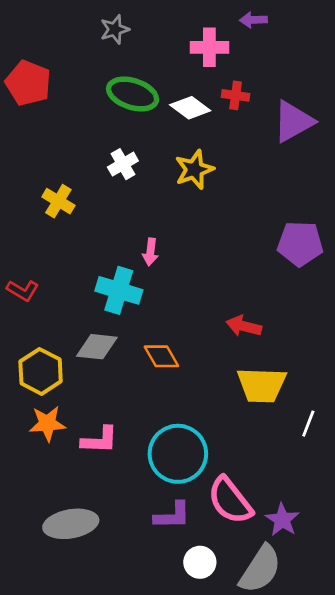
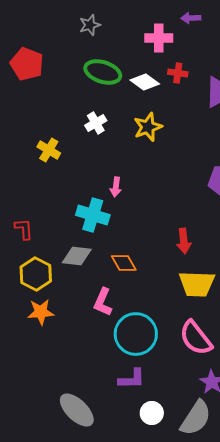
red L-shape: (23, 290) -> (24, 229), moved, turned -125
red arrow: (244, 326) -> (184, 241), turned -110
pink L-shape: (100, 440) -> (103, 302), moved, turned 112
pink semicircle: (230, 500) -> (196, 338), moved
gray ellipse: (71, 524) -> (77, 410), moved, turned 54

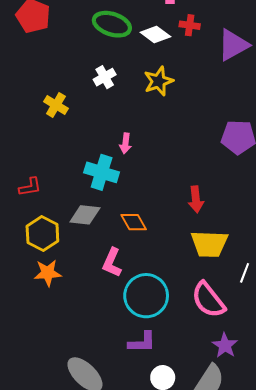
red L-shape: (24, 229) -> (30, 187), turned 85

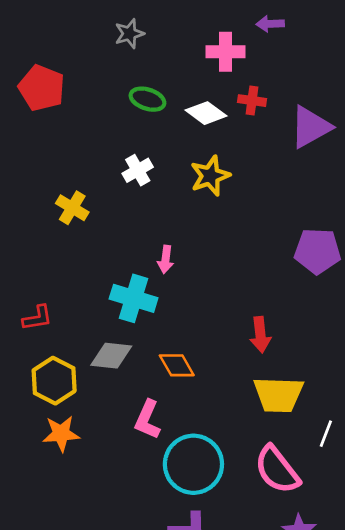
green ellipse: (112, 24) -> (147, 99), size x0.7

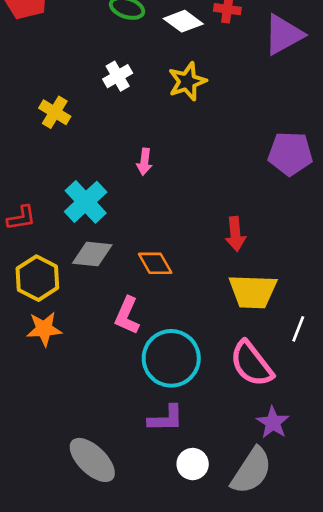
cyan cross: (134, 298) -> (86, 202), moved, turned 30

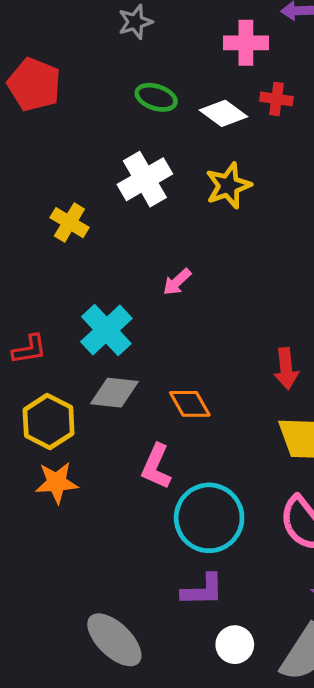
white cross: (118, 76) -> (145, 179), size x1.5
pink arrow: (144, 162) -> (177, 282), turned 40

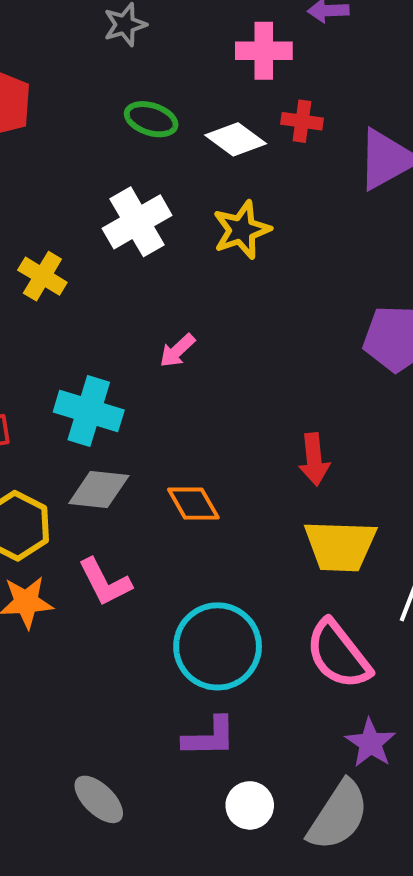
cyan cross: (106, 330) -> (89, 411), turned -30
pink L-shape: (156, 466) -> (105, 582), moved, turned -51
gray ellipse: (114, 640) -> (99, 799), size x0.7

